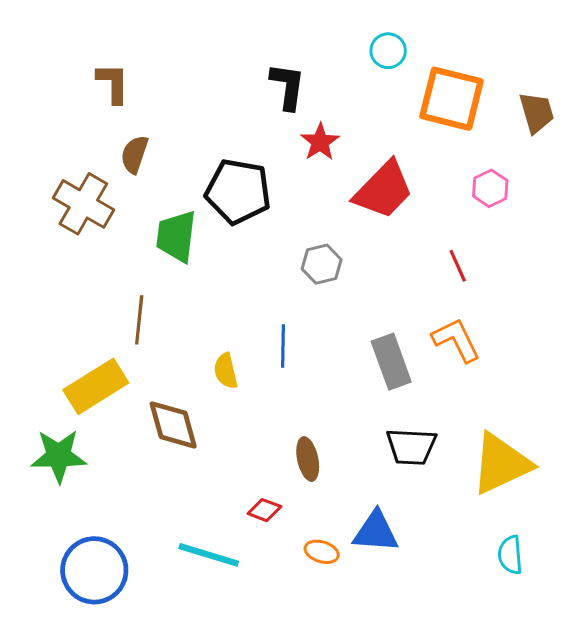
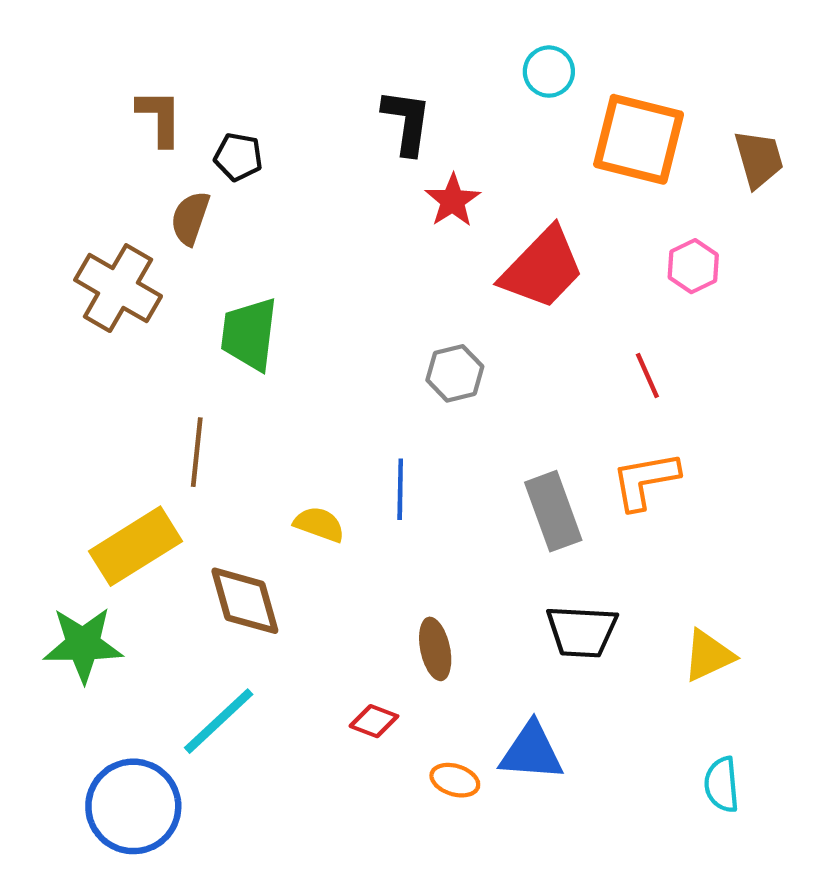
black pentagon: (238, 191) -> (238, 157), moved, size x0.5
orange L-shape: (456, 340) -> (645, 481), turned -74
yellow semicircle: (226, 371) -> (319, 524), turned 123
yellow triangle: (501, 464) -> (709, 655), size x0.6
cyan line: (209, 555) -> (219, 721), moved, turned -60

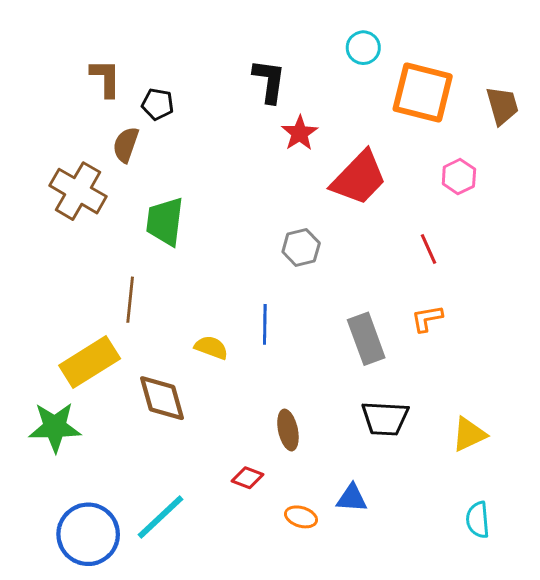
orange L-shape: (645, 481) -> (427, 318), size x0.7
cyan line: (219, 721) -> (161, 517), moved
blue triangle: (531, 752) -> (352, 498), size x0.7

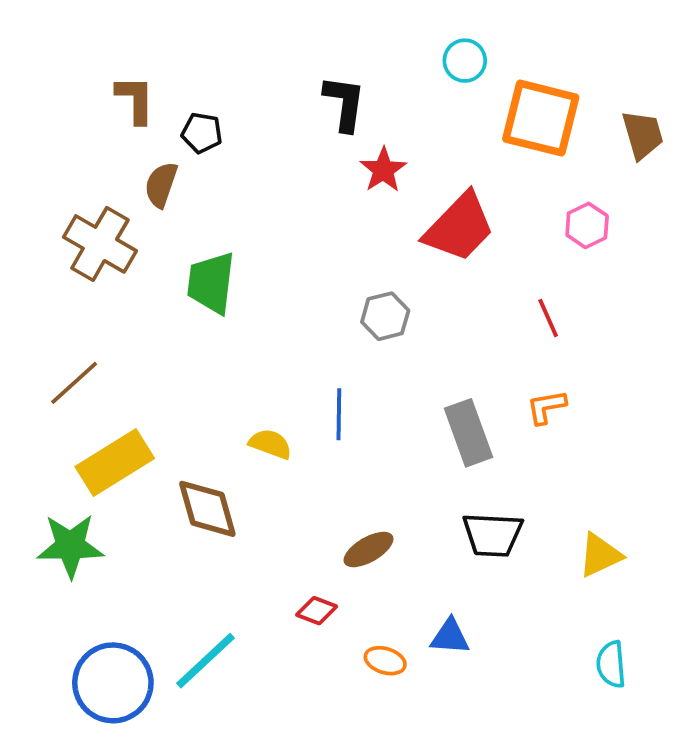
brown line: (130, 300) -> (74, 383), moved, turned 42
brown ellipse: (288, 430) -> (369, 550), turned 72

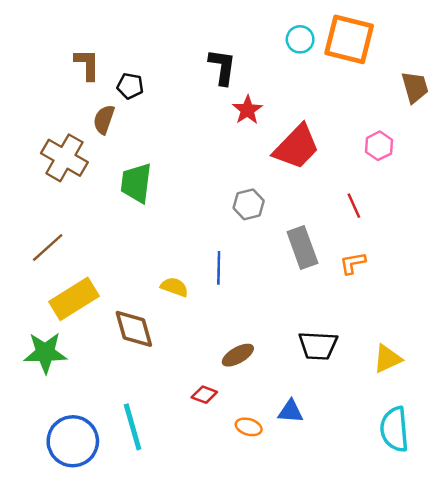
orange square: (541, 118) -> (349, 39), moved
gray rectangle: (469, 433) -> (302, 247), moved
cyan line: (206, 661) -> (133, 427), turned -63
cyan semicircle: (611, 664) -> (395, 429), size x1.5

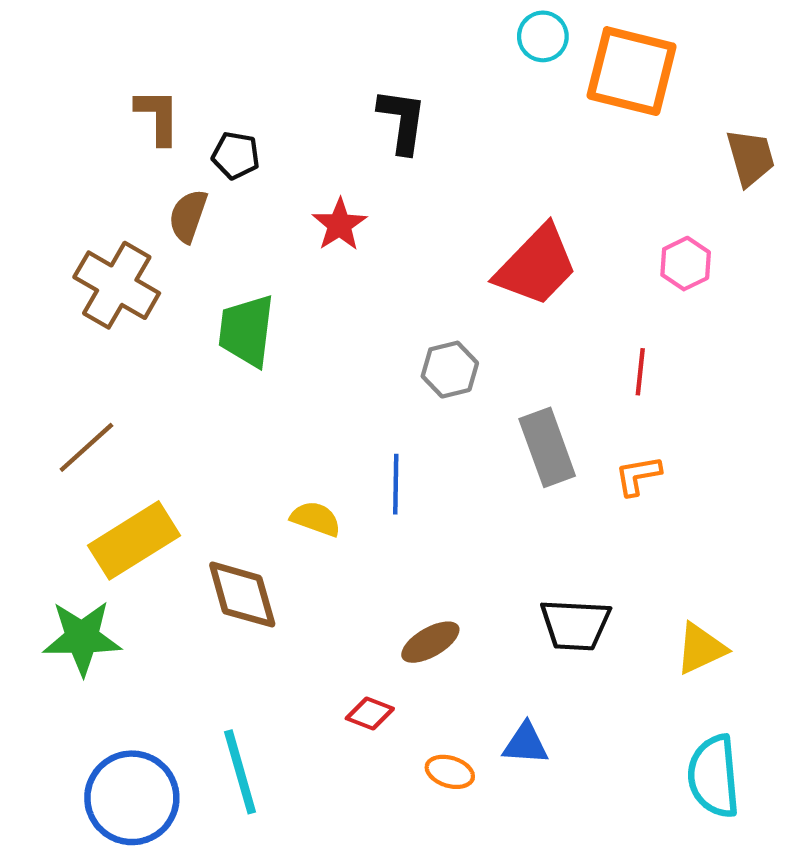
cyan circle: (300, 39) -> (543, 36), moved
red star: (247, 110) -> (340, 225), moved
red line: (354, 206) -> (640, 372), turned 30

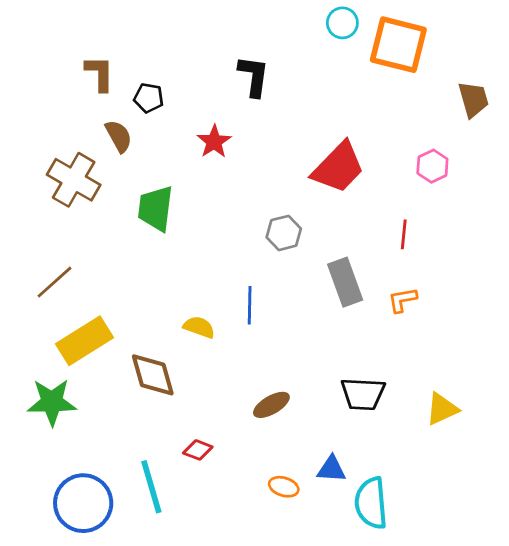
brown semicircle: (188, 216) -> (119, 136), turned 132
red diamond: (370, 713) -> (198, 450), moved
cyan semicircle: (714, 776) -> (371, 503), moved

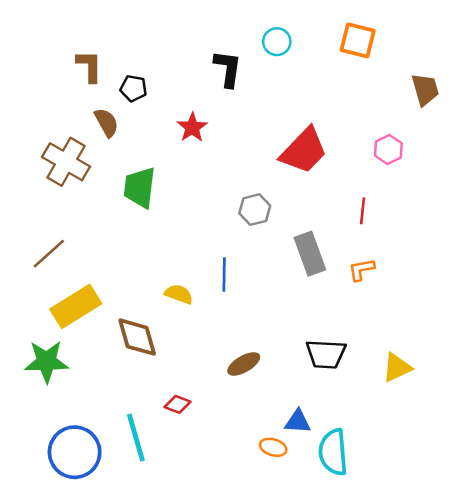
cyan circle: (342, 23) -> (277, 42), moved
orange square: (398, 45) -> (358, 40), size x0.7
orange ellipse: (284, 487) -> (273, 447), moved

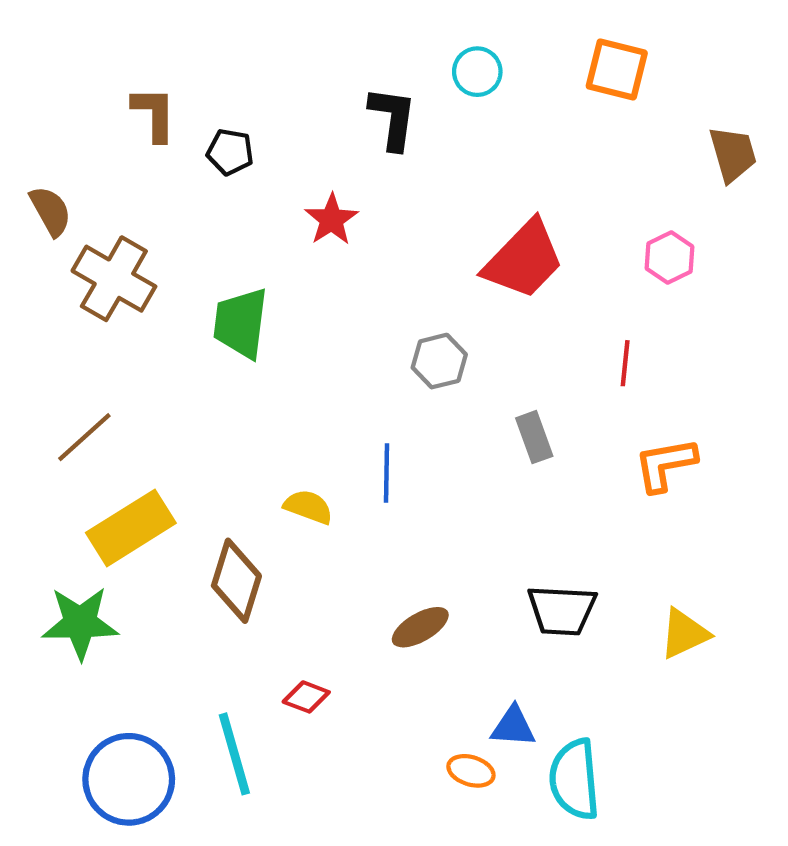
brown semicircle: (106, 123) -> (51, 211), moved
gray rectangle: (310, 254) -> (534, 437), size x0.7
orange L-shape: (361, 270) -> (665, 465), moved, size x1.4
brown diamond: (137, 337) -> (236, 581), turned 33

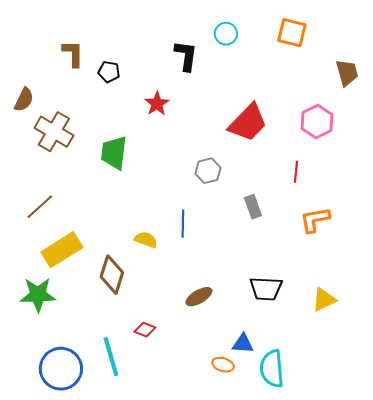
brown semicircle: (51, 211) -> (24, 100), turned 55
pink hexagon: (670, 258) -> (317, 122), size x1.4

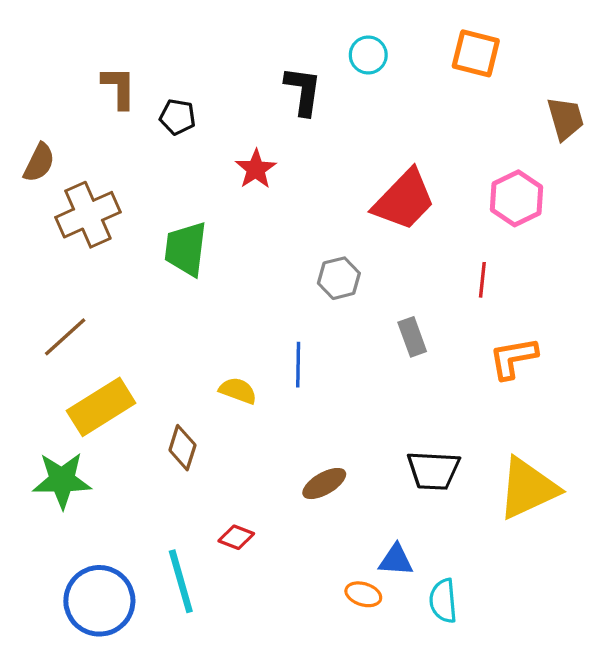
brown cross: (54, 132) -> (88, 215), turned 36
brown diamond: (112, 275) -> (182, 448), size x0.7
yellow triangle: (324, 300) -> (528, 488), size x1.6
cyan semicircle: (272, 369) -> (443, 601), size x0.7

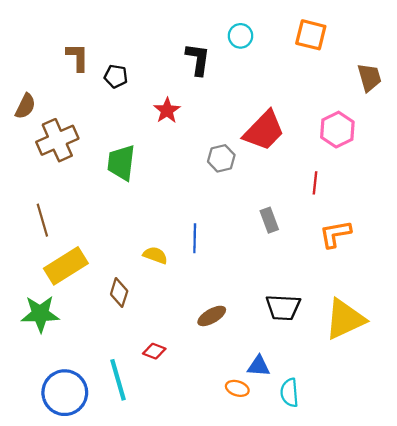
gray hexagon: (339, 278) -> (221, 158), moved
brown line: (65, 337) -> (42, 220), turned -64

